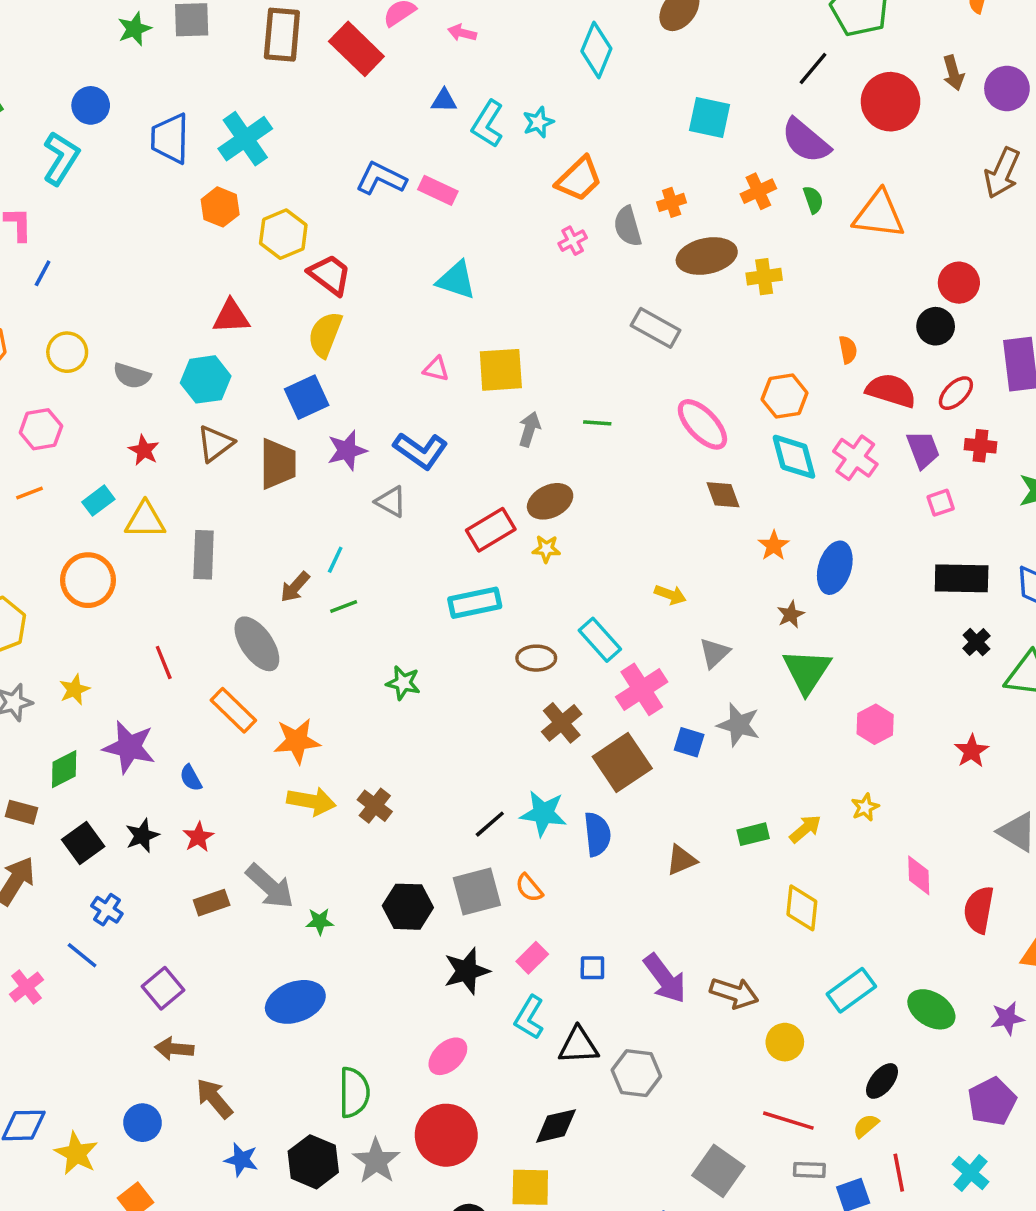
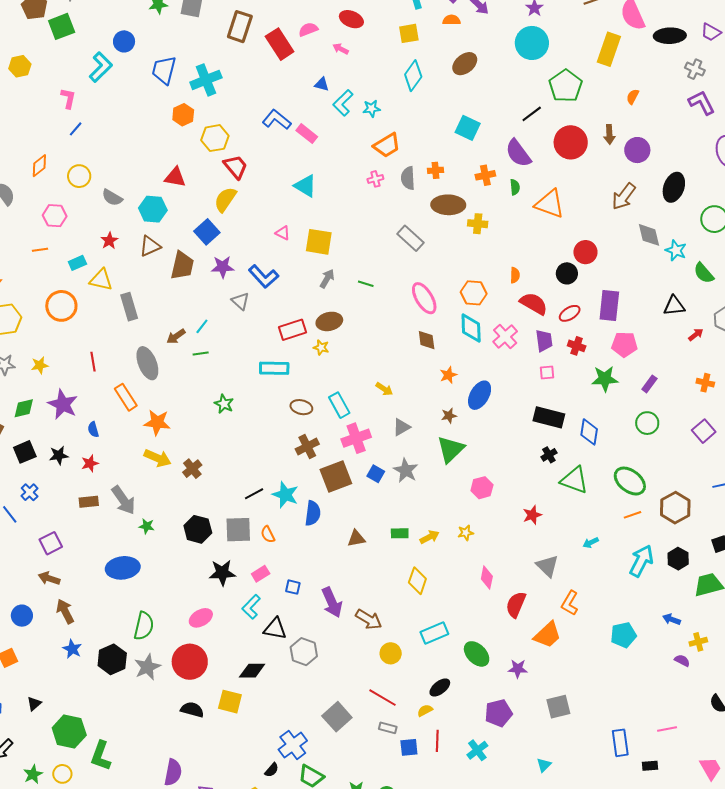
blue square: (307, 397) -> (207, 232), turned -30
gray rectangle: (204, 555) -> (129, 307), turned -32

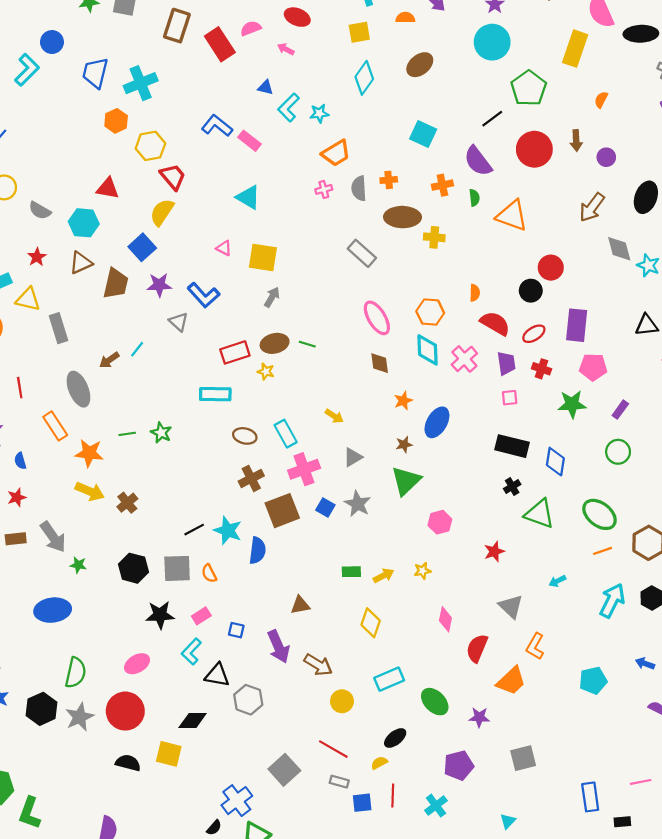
purple circle: (637, 150) -> (606, 157), size x0.7
green line: (366, 284) -> (307, 344), moved
green line: (201, 354) -> (127, 434), moved
brown triangle: (356, 538) -> (300, 605), moved

